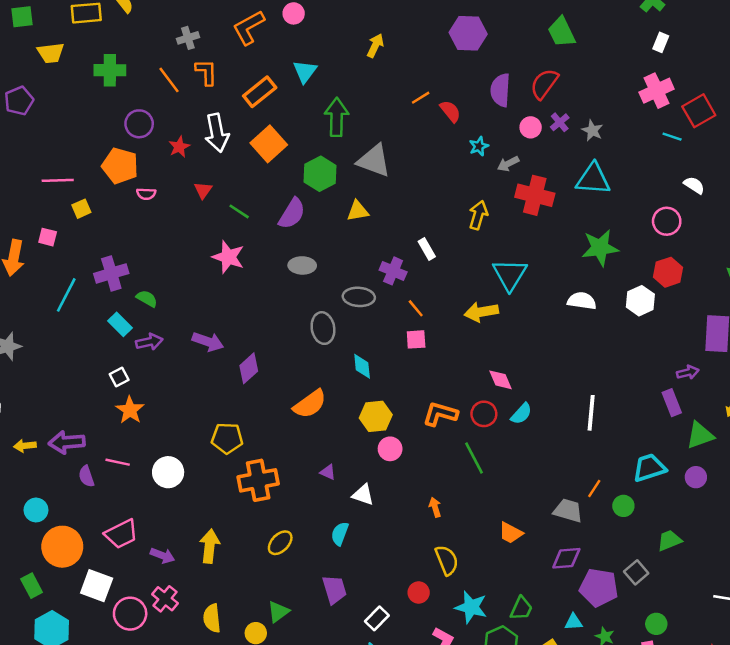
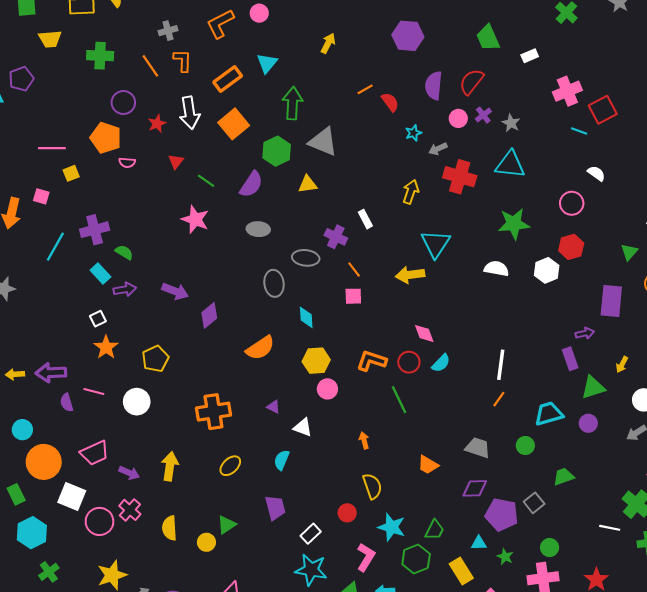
white rectangle: (661, 42) -> (530, 56), moved, turned 42
yellow pentagon: (227, 438) -> (155, 359), moved, turned -30
orange line: (594, 488) -> (499, 399), moved

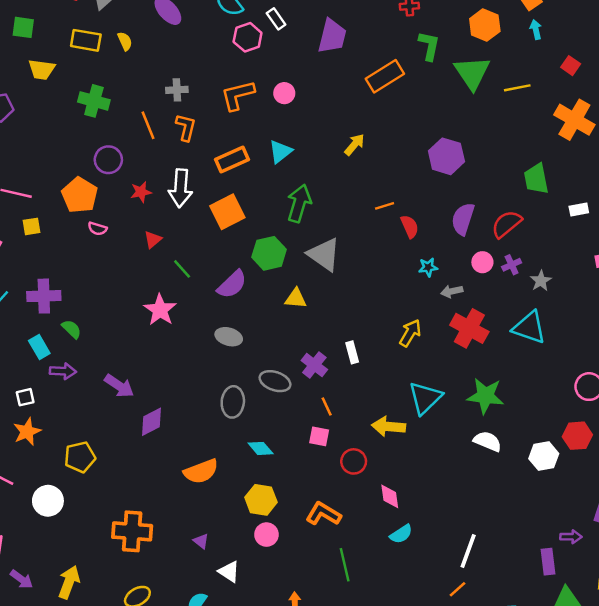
green star: (514, 224) -> (485, 396), moved
cyan diamond: (306, 317) -> (261, 448), turned -50
red circle: (409, 362) -> (354, 461), moved

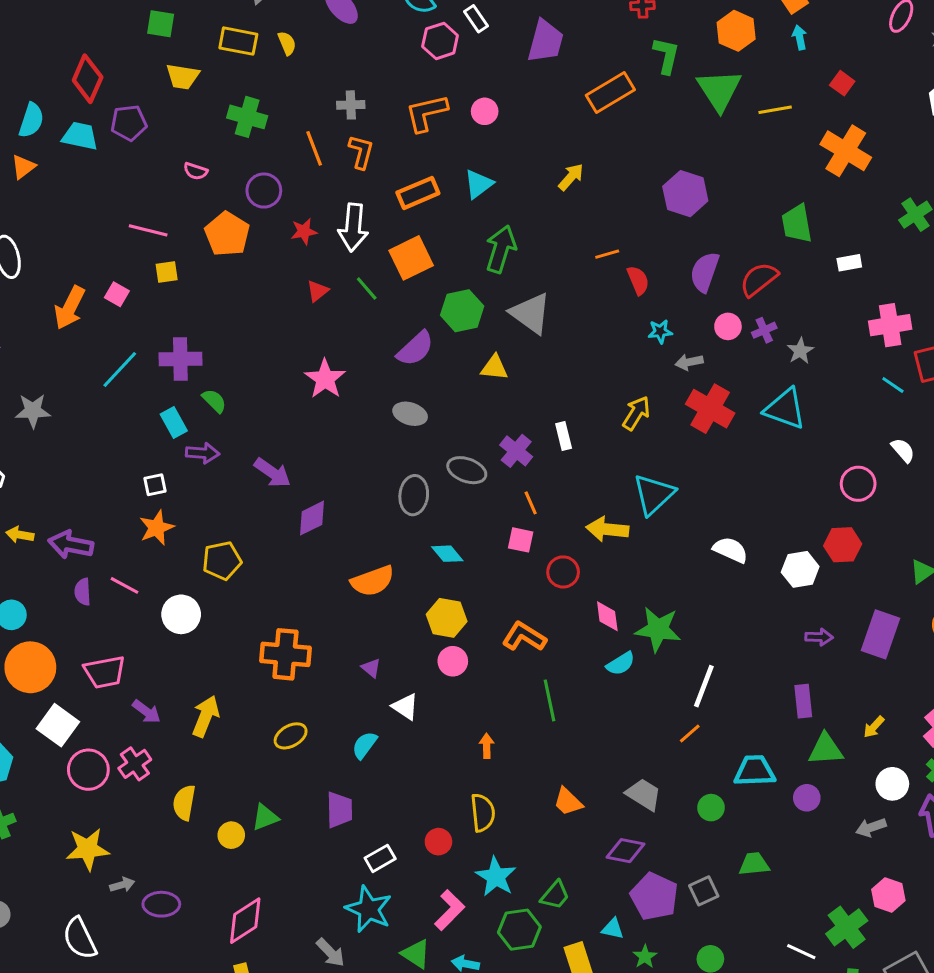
pink semicircle: (97, 229) -> (196, 171), moved
green line: (182, 269) -> (367, 288), moved
green star: (485, 396) -> (658, 629), moved
purple arrow: (571, 537) -> (819, 637), moved

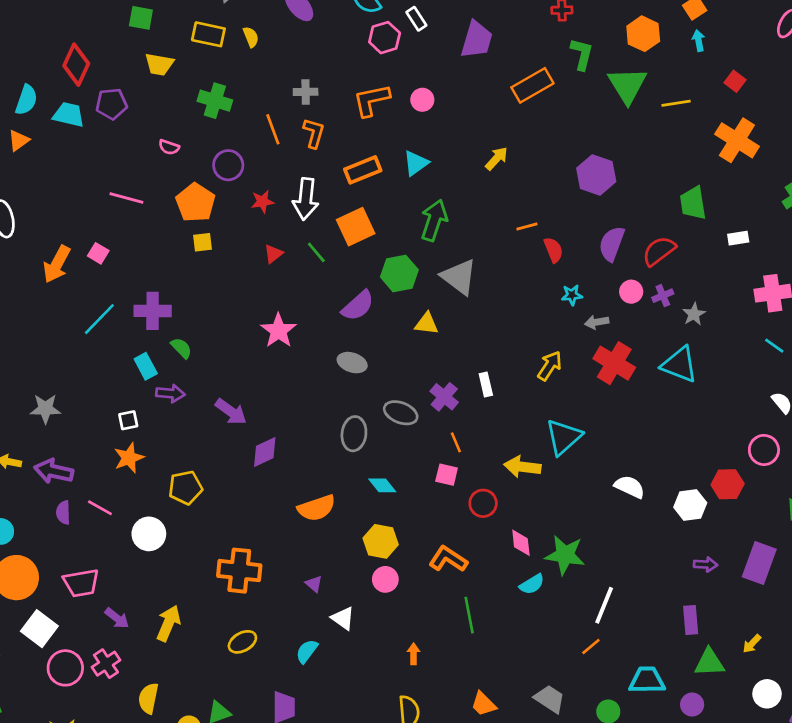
yellow square: (167, 272) -> (203, 242), moved
gray star: (33, 411) -> (45, 409), moved
pink circle: (858, 484) -> (764, 450), moved

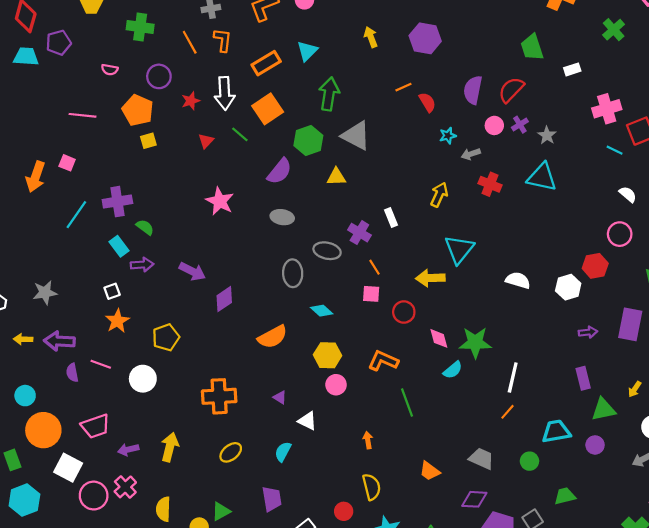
yellow arrow: (497, 159) -> (371, 37), turned -54
purple hexagon: (596, 175) -> (425, 38), moved
red cross: (614, 363) -> (490, 184), size x0.7
purple arrow: (117, 618) -> (128, 450), turned 138

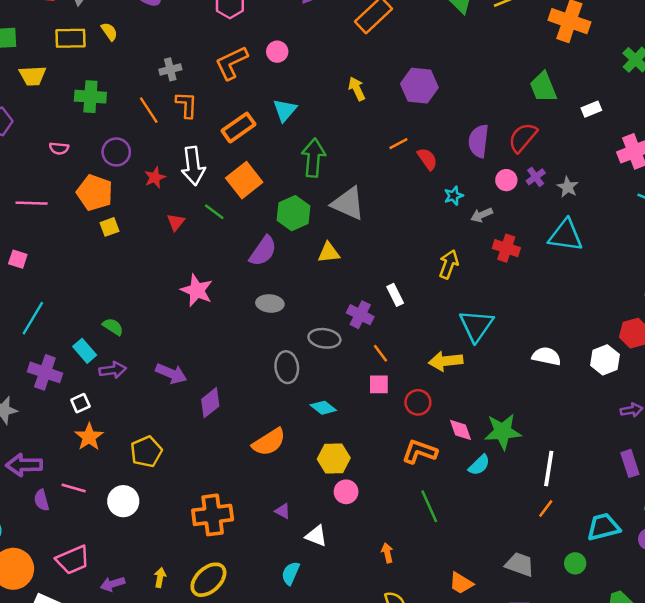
purple cross: (117, 202) -> (45, 372), moved, turned 32
orange L-shape: (383, 361) -> (420, 452), moved
yellow arrow: (170, 447) -> (160, 578), size x0.6
yellow ellipse: (231, 452) -> (208, 580), moved, size x1.4

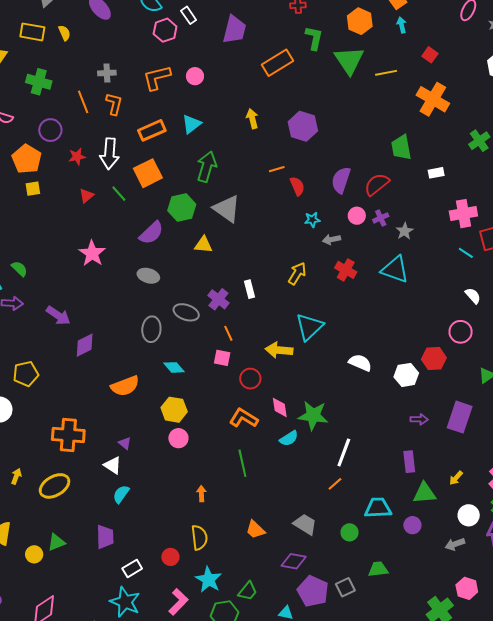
white triangle: (316, 536) -> (113, 465), moved

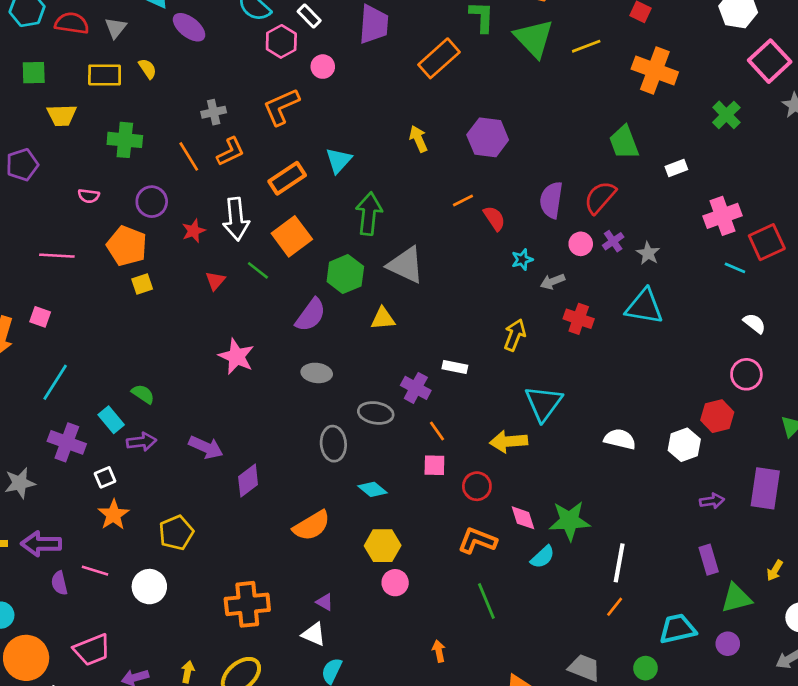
pink circle: (195, 76) -> (323, 67), moved
orange L-shape: (114, 104) -> (231, 152), turned 60
white rectangle: (250, 289) -> (455, 367), turned -54

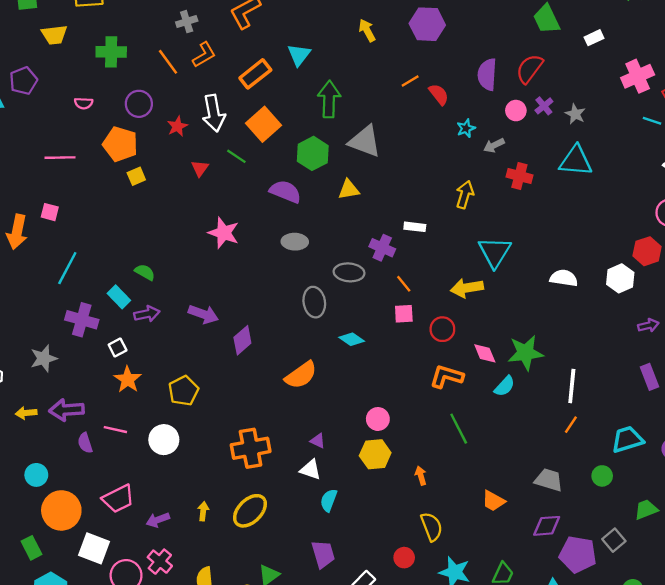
purple semicircle: (311, 315) -> (285, 192), turned -100
yellow hexagon: (383, 546) -> (375, 454), moved

